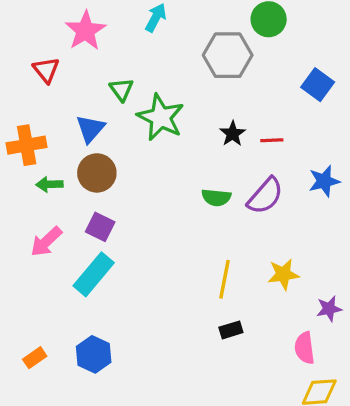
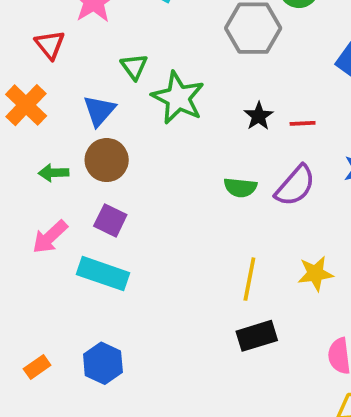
orange cross: (27, 145) -> (26, 105), moved, turned -36
cyan rectangle: (94, 274) -> (103, 274), turned 69
black rectangle: (231, 330) -> (257, 336), size x1.5

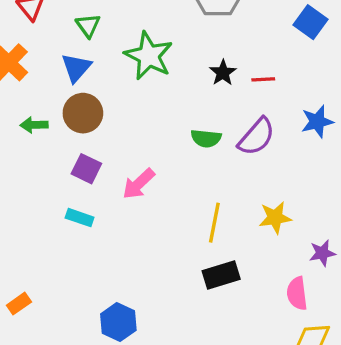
green triangle: (134, 67) -> (88, 25), moved
pink arrow: (50, 237) -> (139, 184), moved
cyan rectangle: (103, 274) -> (80, 218), size x0.6
blue hexagon: (103, 363) -> (118, 322), moved

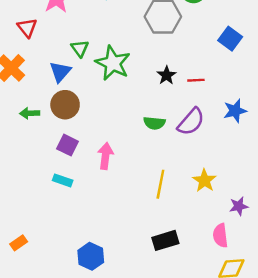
green triangle: (88, 25) -> (80, 48), moved
pink arrow: (139, 184) -> (105, 156), turned 140
yellow star: (275, 218) -> (204, 180), turned -30
black rectangle: (221, 275) -> (165, 240), moved

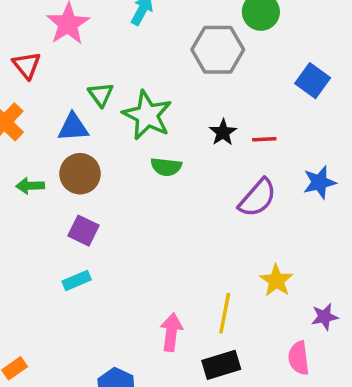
blue triangle: (60, 72) -> (73, 127), turned 45
green semicircle: (154, 123) -> (166, 167), moved
pink arrow: (105, 156) -> (171, 332), moved
cyan rectangle: (63, 180) -> (77, 280), turned -42
yellow line: (160, 184) -> (225, 313), moved

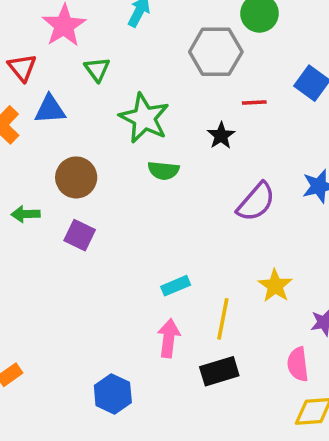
green triangle: (101, 94) -> (97, 69), moved
blue triangle: (73, 127) -> (50, 109), moved
red line: (264, 139) -> (254, 102), moved
green arrow: (30, 186) -> (26, 214), moved
cyan rectangle: (77, 280) -> (176, 286), moved

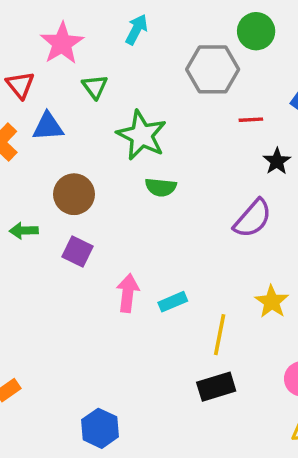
black star: (221, 136) -> (277, 161), moved
pink arrow: (169, 338) -> (128, 293), moved
blue hexagon: (113, 394) -> (100, 428), moved

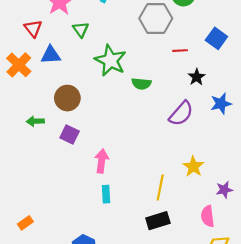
green semicircle: (161, 187) -> (141, 84), moved
cyan rectangle: (173, 302) -> (106, 194), moved, turned -70

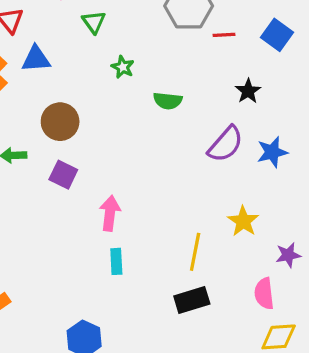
green triangle: (81, 30) -> (94, 22), moved
red line: (180, 51) -> (224, 35), moved
green star: (110, 60) -> (123, 67), size x0.5
blue star: (221, 104) -> (272, 152), moved

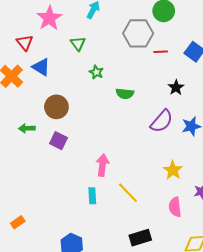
blue triangle: (36, 59) -> (41, 67), turned 36
pink arrow: (110, 213) -> (102, 165), moved
yellow line: (195, 252) -> (128, 193), moved, turned -55
pink semicircle: (264, 294) -> (175, 207), moved
black rectangle: (192, 300) -> (140, 238), moved

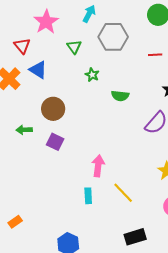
gray hexagon: (138, 33) -> (113, 37), moved

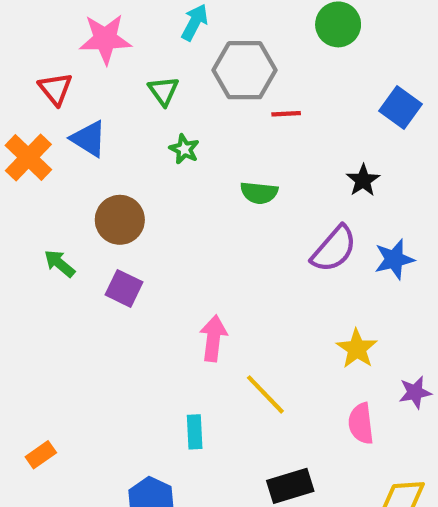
pink star: (46, 22) -> (105, 39), turned 30
red line: (155, 55) -> (286, 114), moved
green star: (92, 75) -> (184, 149), moved
green arrow: (24, 130) -> (60, 263), turned 42
cyan rectangle: (88, 196) -> (195, 432), moved

